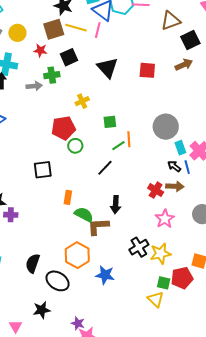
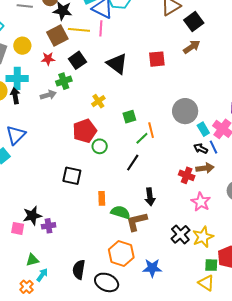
black square: (43, 170) -> (72, 176), turned 30

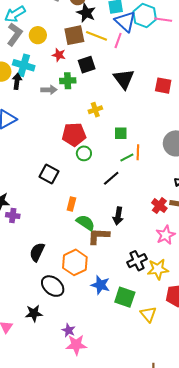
green square: (211, 265) -> (125, 297), moved, size x1.5
black semicircle: (79, 270) -> (37, 252), moved

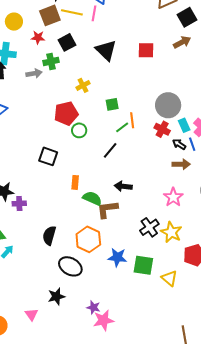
red cross: (159, 206) -> (162, 129), moved
black arrow: (118, 216) -> (123, 186), turned 96
yellow star: (158, 269) -> (171, 232), turned -30

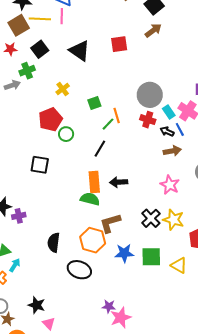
orange rectangle: (75, 182) -> (94, 182), moved, size x1.5
brown L-shape: (107, 209) -> (110, 223), moved
black star: (56, 296) -> (37, 305), moved, turned -30

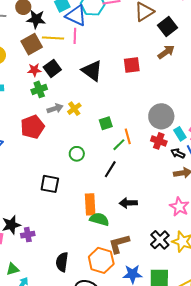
red star: (10, 49) -> (34, 70), moved
gray arrow: (12, 85) -> (55, 108), moved
red pentagon: (50, 119) -> (32, 127), moved
orange rectangle: (94, 182) -> (90, 204), moved

